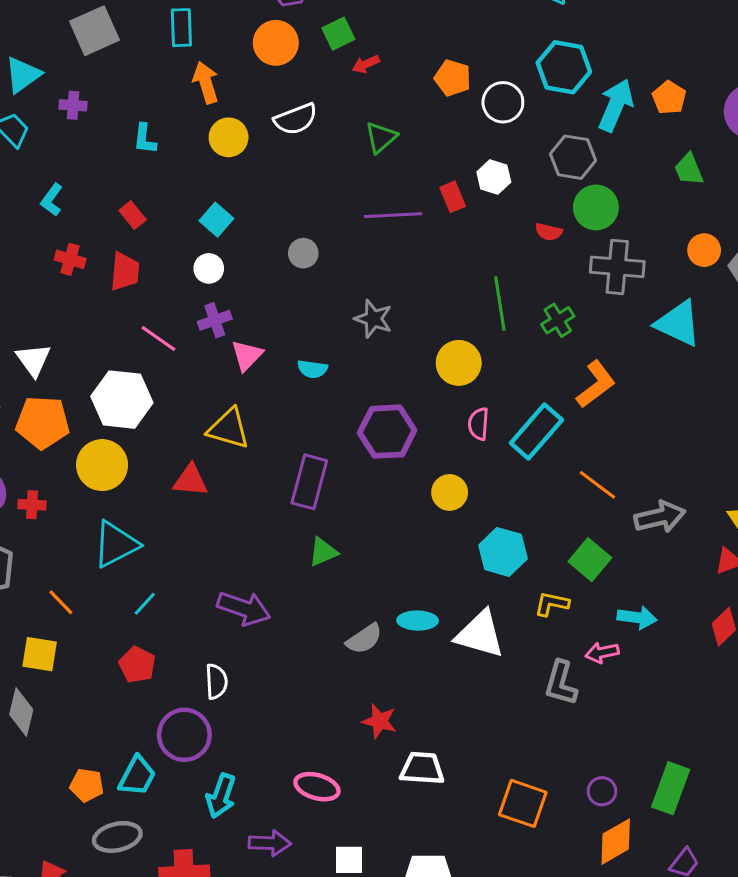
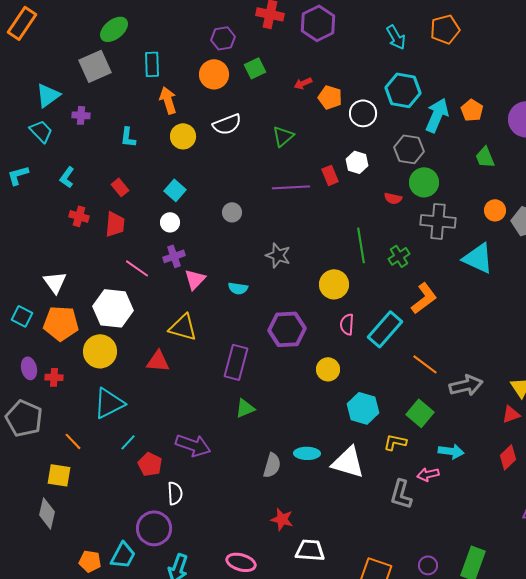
red arrow: (366, 64) -> (303, 83), moved
gray semicircle: (364, 639) -> (272, 465), turned -40
red pentagon: (137, 665) -> (150, 464), moved

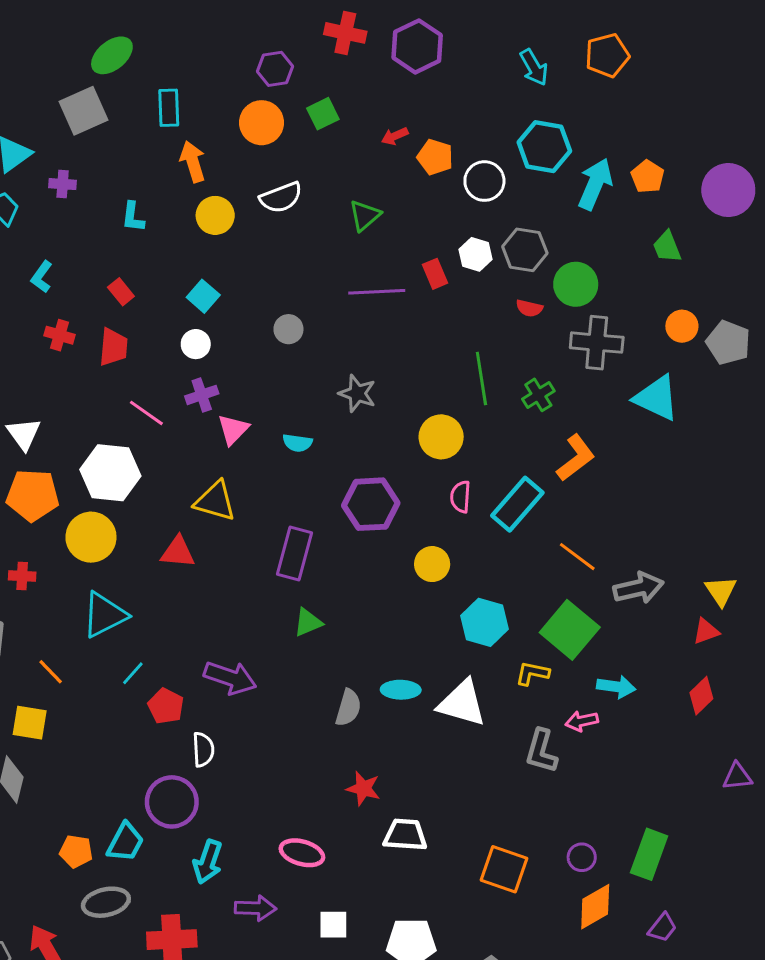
gray hexagon: (409, 149) -> (525, 250), moved
green square: (420, 413) -> (570, 630), size x1.4

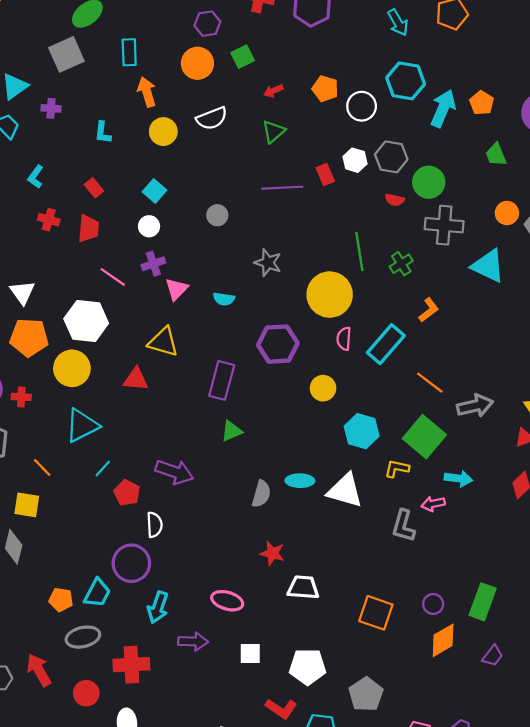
red arrow: (395, 136) -> (273, 91), moved
yellow circle: (441, 437) -> (330, 295), size x1.4
orange L-shape: (576, 458) -> (429, 310), size x0.7

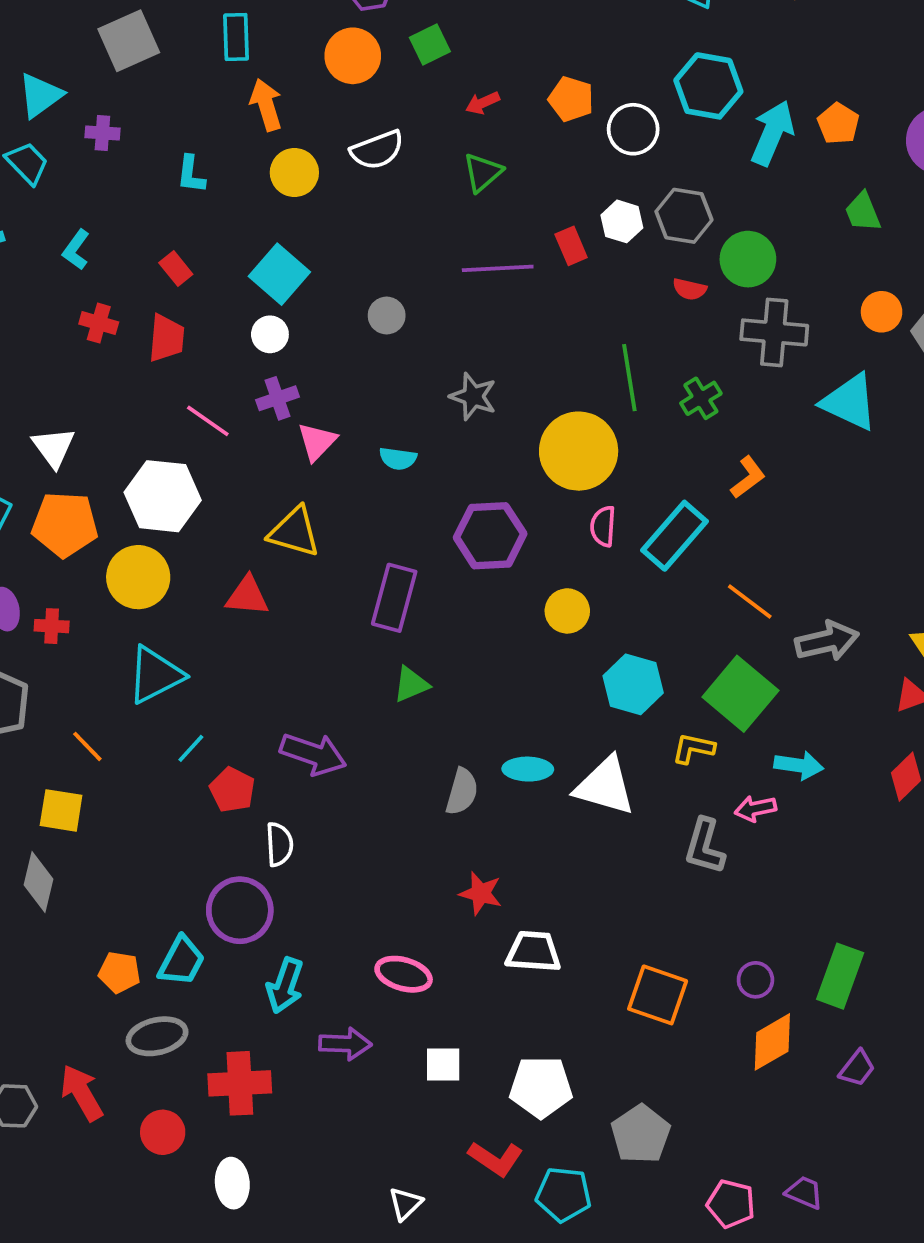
cyan square: (155, 191) -> (279, 274), size x1.4

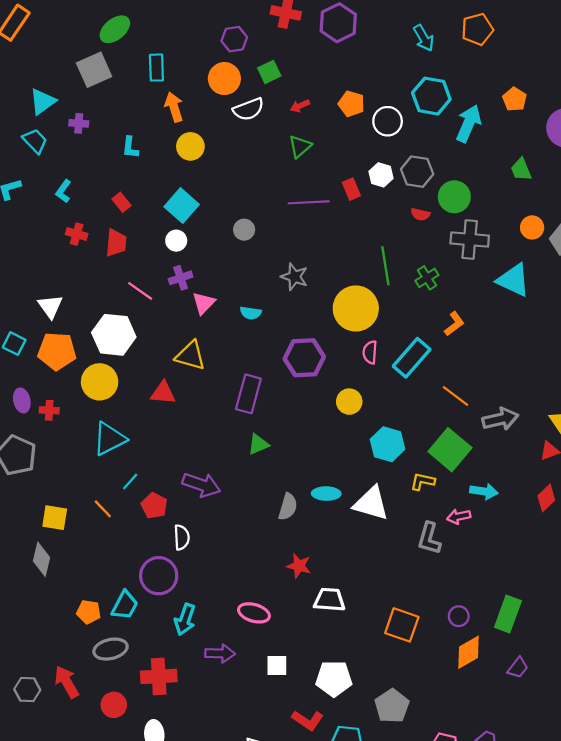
orange pentagon: (838, 124) -> (515, 99), moved
white semicircle: (377, 150) -> (248, 109), moved
orange line: (87, 746) -> (103, 509), moved

